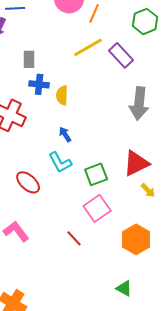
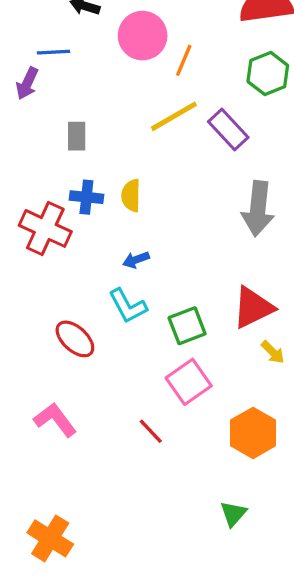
blue cross: (39, 84) -> (86, 197), moved
blue arrow: (65, 134) -> (136, 260), turned -77
green triangle: (124, 288) -> (233, 514), turned 42

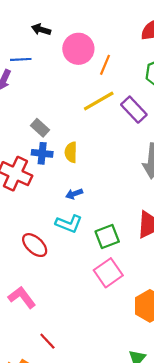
gray rectangle: (77, 136) -> (40, 128), moved, turned -48
cyan L-shape: (128, 306) -> (69, 224), turned -40
red line: (151, 431) -> (47, 341), moved

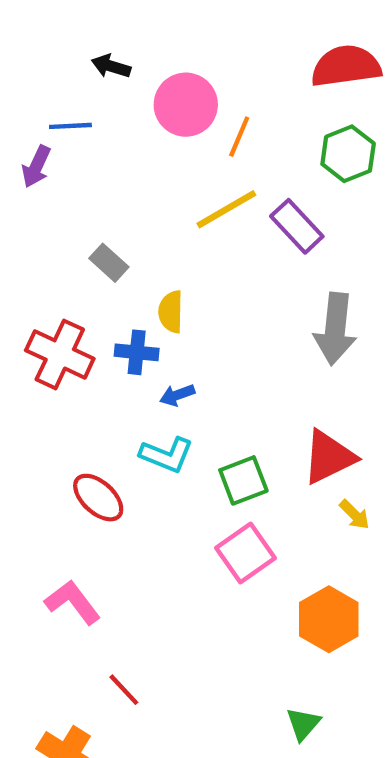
blue cross: (42, 153) -> (137, 352), moved

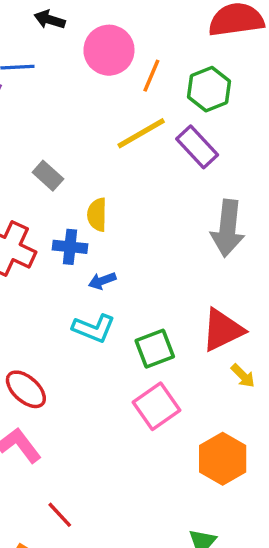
green hexagon: (348, 154) -> (209, 89), moved
red ellipse: (98, 498) -> (26, 389), moved

